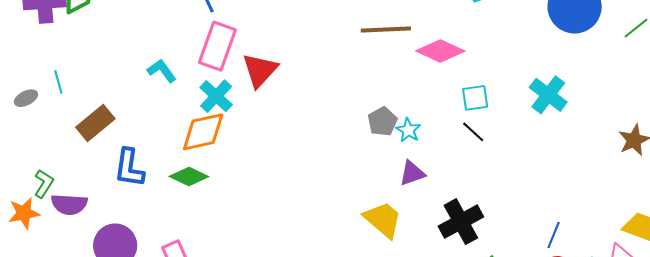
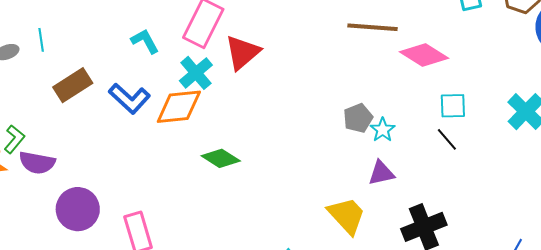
blue L-shape: (129, 168) -> (129, 98), moved, turned -63
green diamond: (189, 176) -> (221, 158), moved

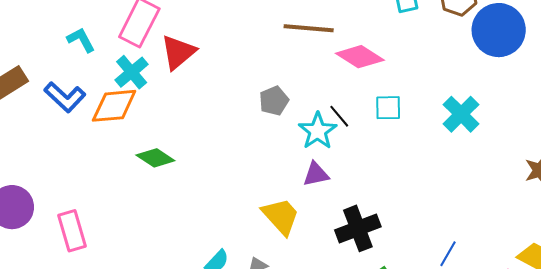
gray pentagon: (358, 118) -> (274, 101), moved
cyan star: (383, 130) -> (318, 131), size x1.5
black line: (447, 139) -> (339, 116), moved

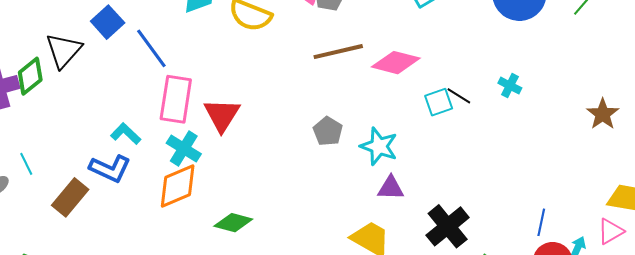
blue L-shape: (65, 97) -> (110, 169), moved
cyan cross: (461, 114) -> (510, 86), size x0.6
black line: (339, 116) -> (459, 96), moved
purple triangle: (316, 174) -> (391, 188), turned 32

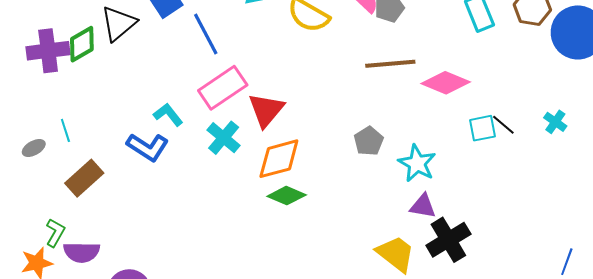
pink rectangle: (176, 99) -> (223, 88), turned 39
orange diamond: (178, 186) -> (279, 159), moved
brown rectangle: (70, 197) -> (84, 178), moved
green diamond: (233, 223) -> (287, 196), moved
black cross: (448, 226) -> (448, 240), moved

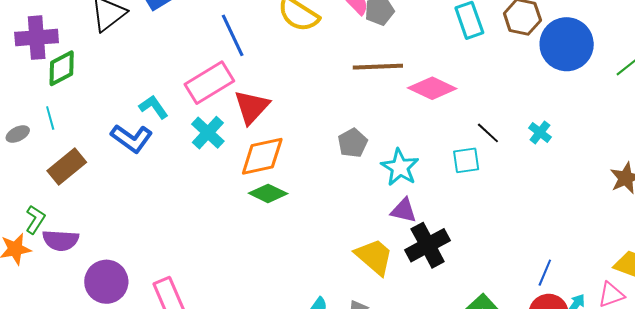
blue line: (206, 34) -> (233, 35), moved
green diamond: (82, 44) -> (62, 68), moved
cyan square: (482, 128) -> (466, 160), moved

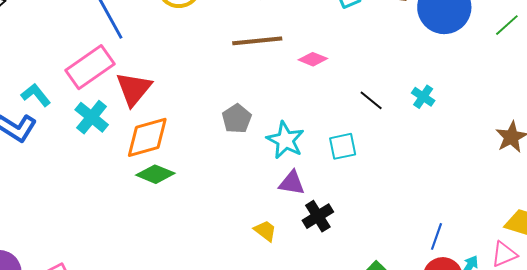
pink diamond: (432, 88) -> (313, 59), size x0.6
cyan square: (466, 160) -> (343, 146), moved
black cross: (428, 245) -> (318, 216), size x0.7
yellow trapezoid: (374, 257) -> (265, 231), size x0.6

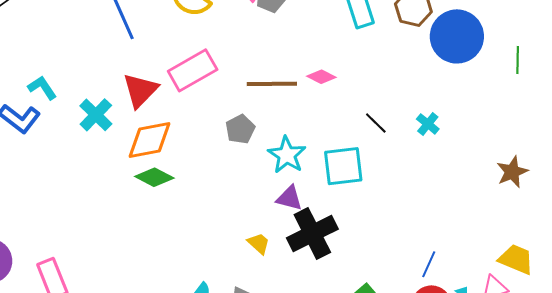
green line: (507, 25) -> (518, 60), turned -52
brown line: (257, 41) -> (272, 84), moved
pink rectangle: (90, 67) -> (193, 70), moved
cyan square: (343, 146) -> (343, 166), size x1.5
black cross: (318, 216) -> (312, 233), size x1.6

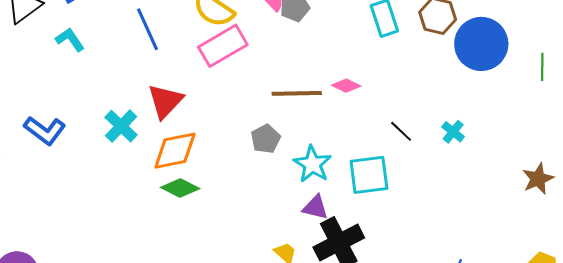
pink rectangle: (193, 70) -> (223, 46), moved
cyan L-shape: (42, 88) -> (70, 40), moved

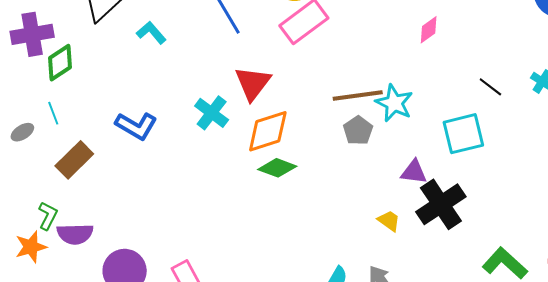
pink diamond: (346, 86) -> (429, 30), moved, turned -56
brown line: (297, 93) -> (358, 95), moved
gray pentagon: (266, 139) -> (358, 130), moved
cyan star: (312, 164) -> (394, 103), moved

